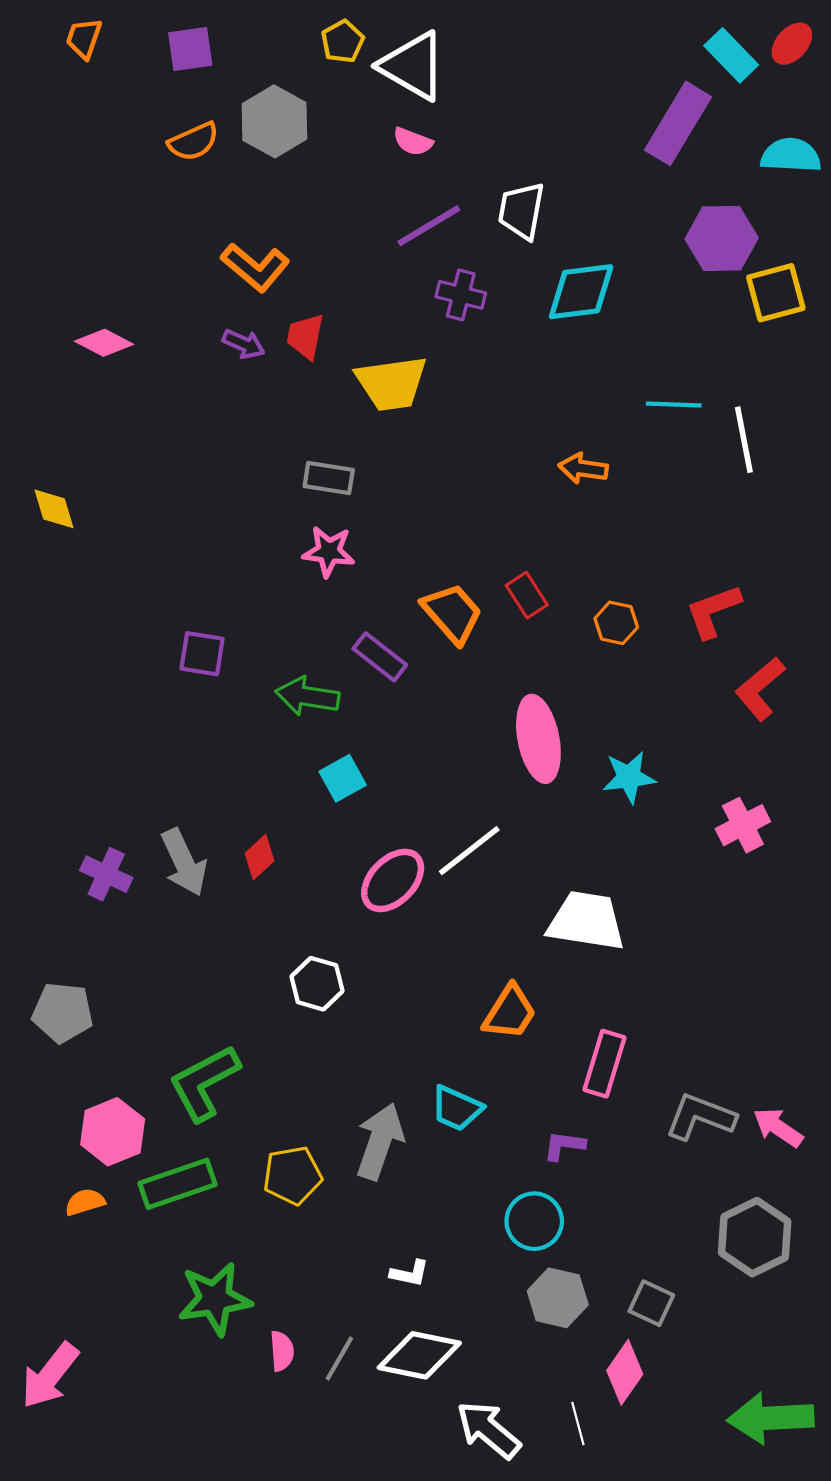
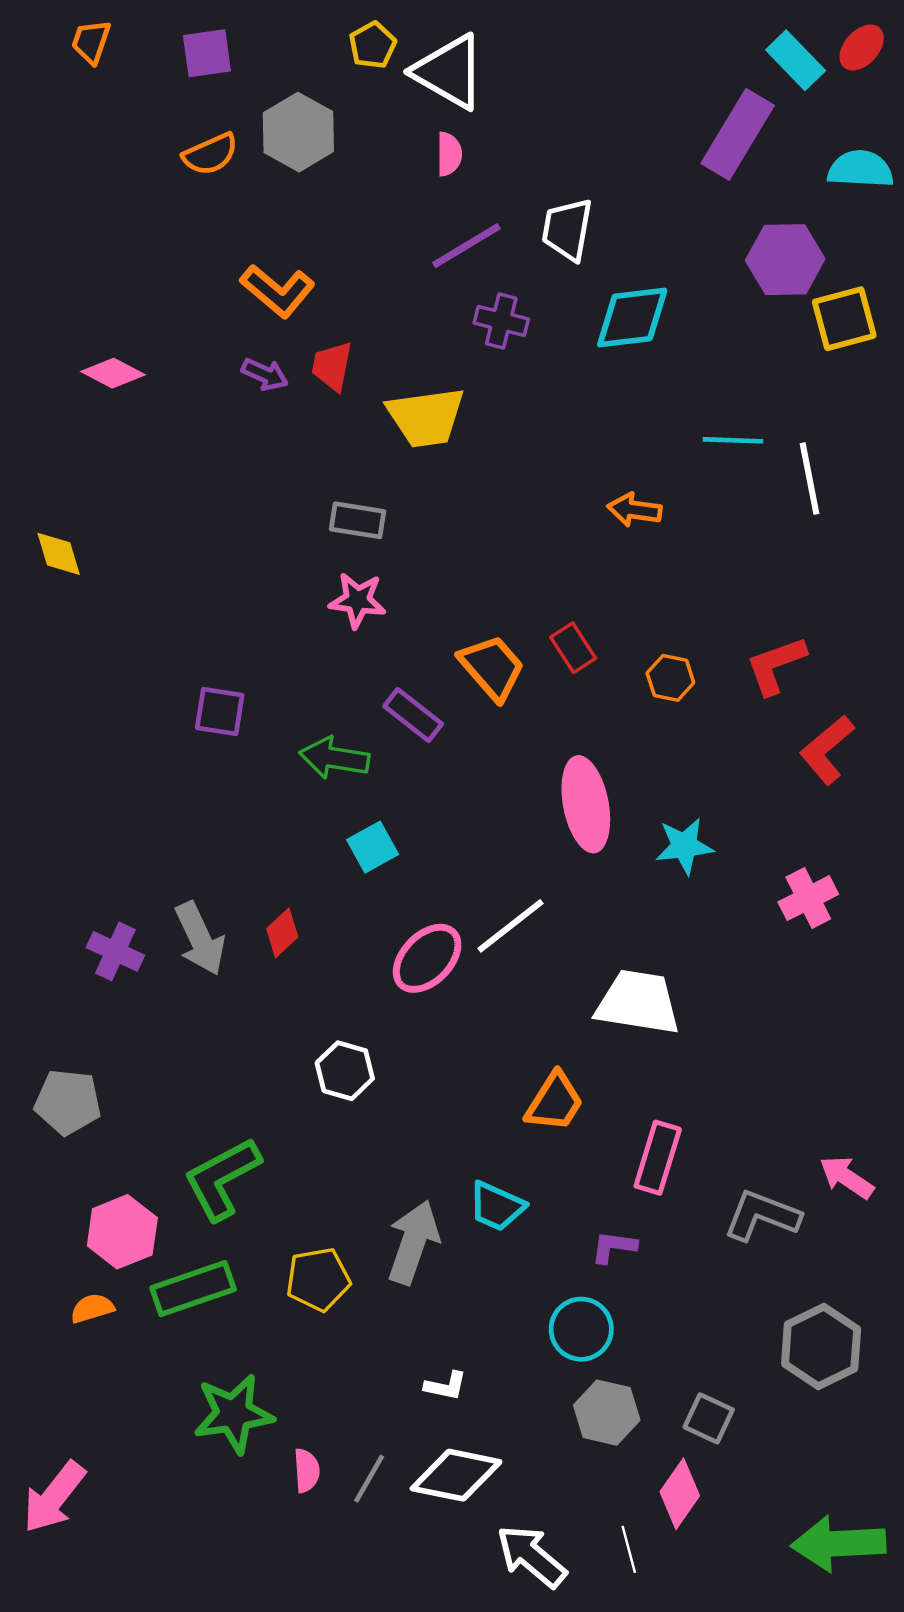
pink semicircle: (413, 142) -> (449, 154), turned -111
pink arrow: (778, 1127) -> (847, 1177), moved

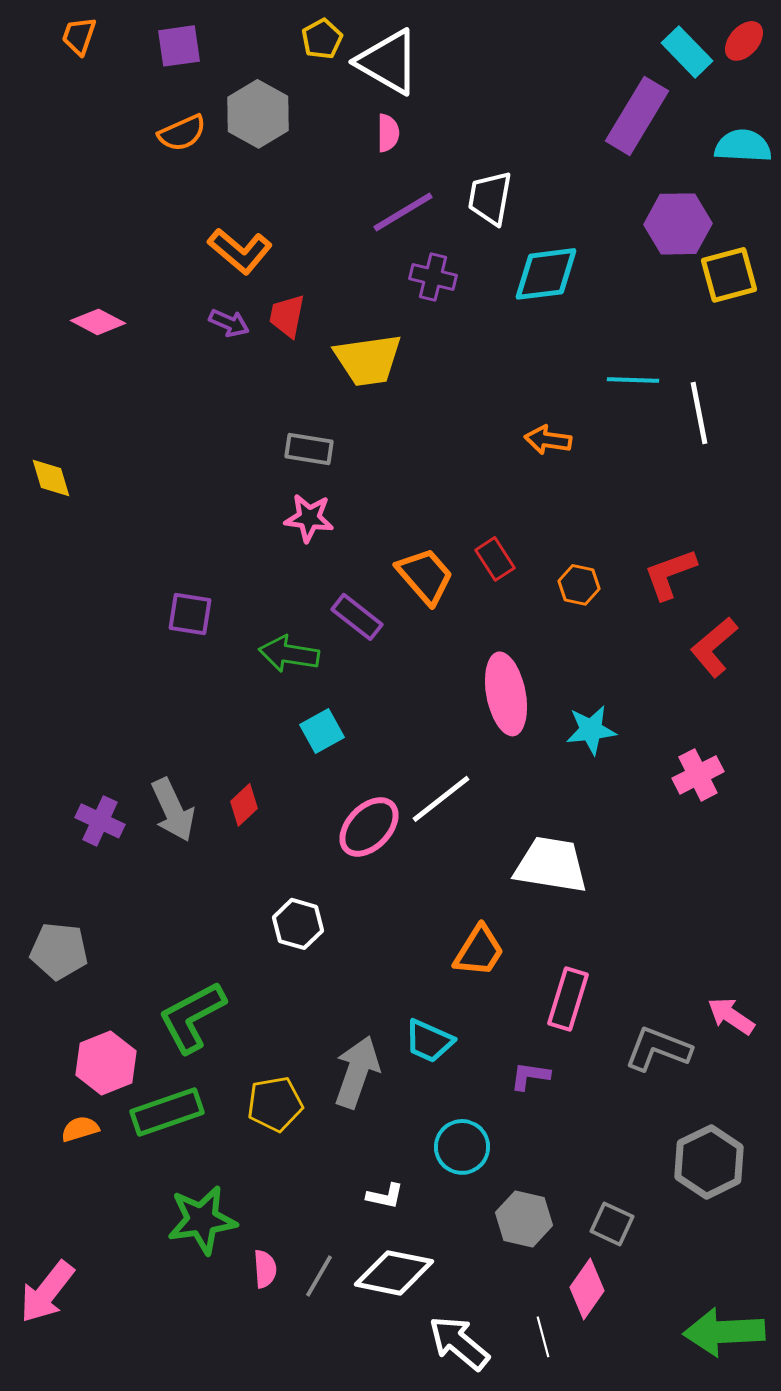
cyan circle: (581, 1329) -> (462, 1147), moved

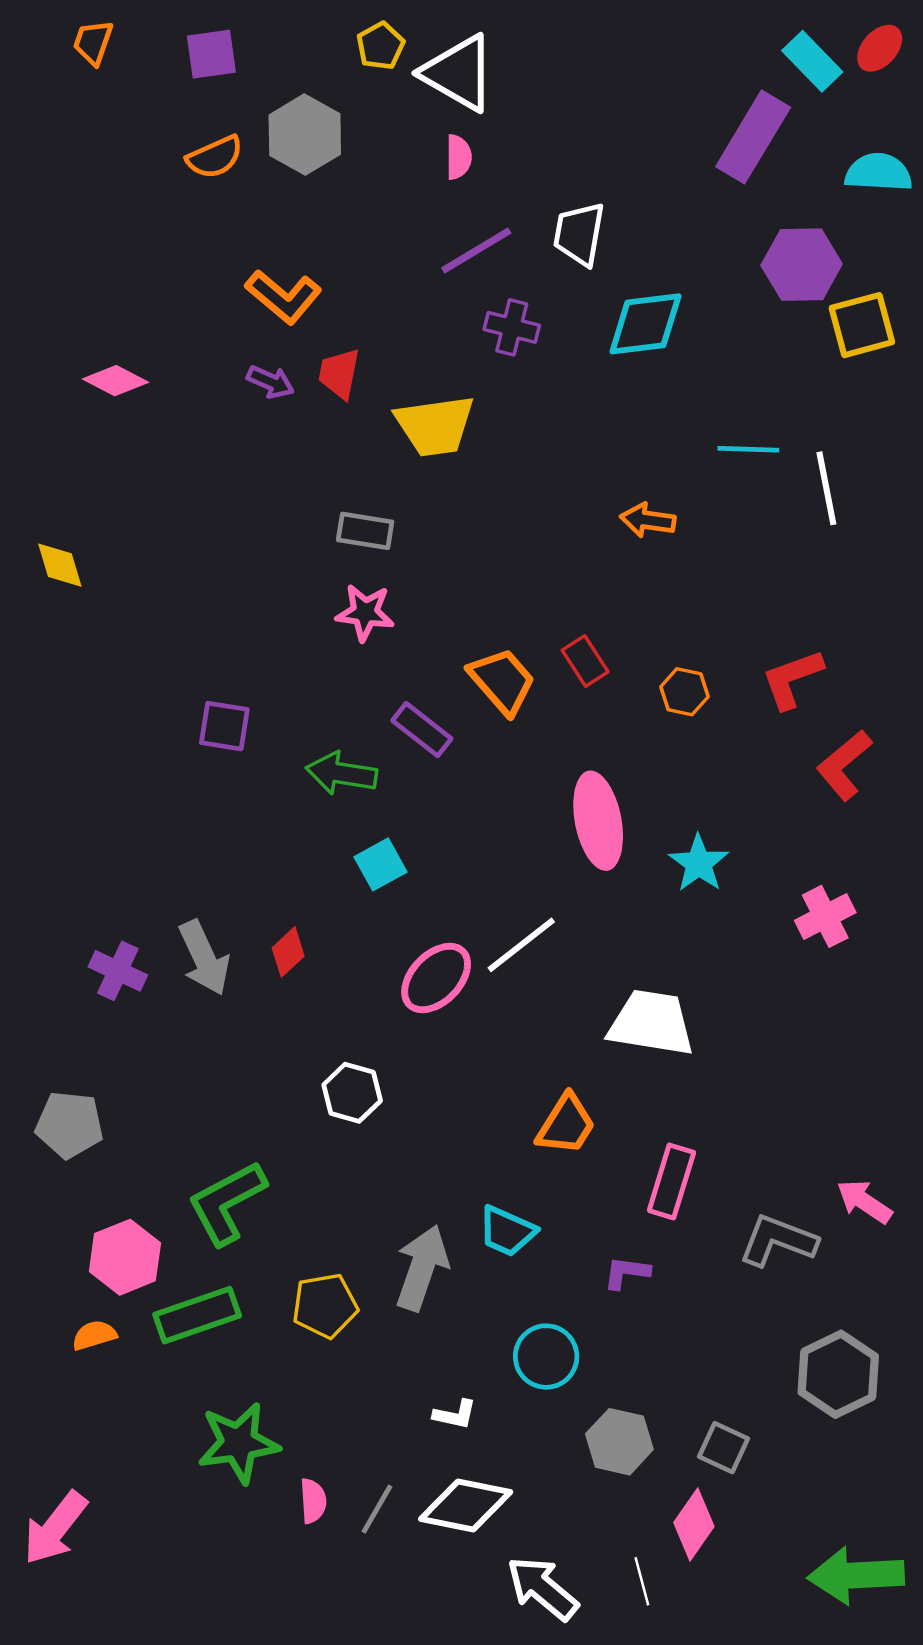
cyan star: (591, 730) -> (699, 863), turned -30

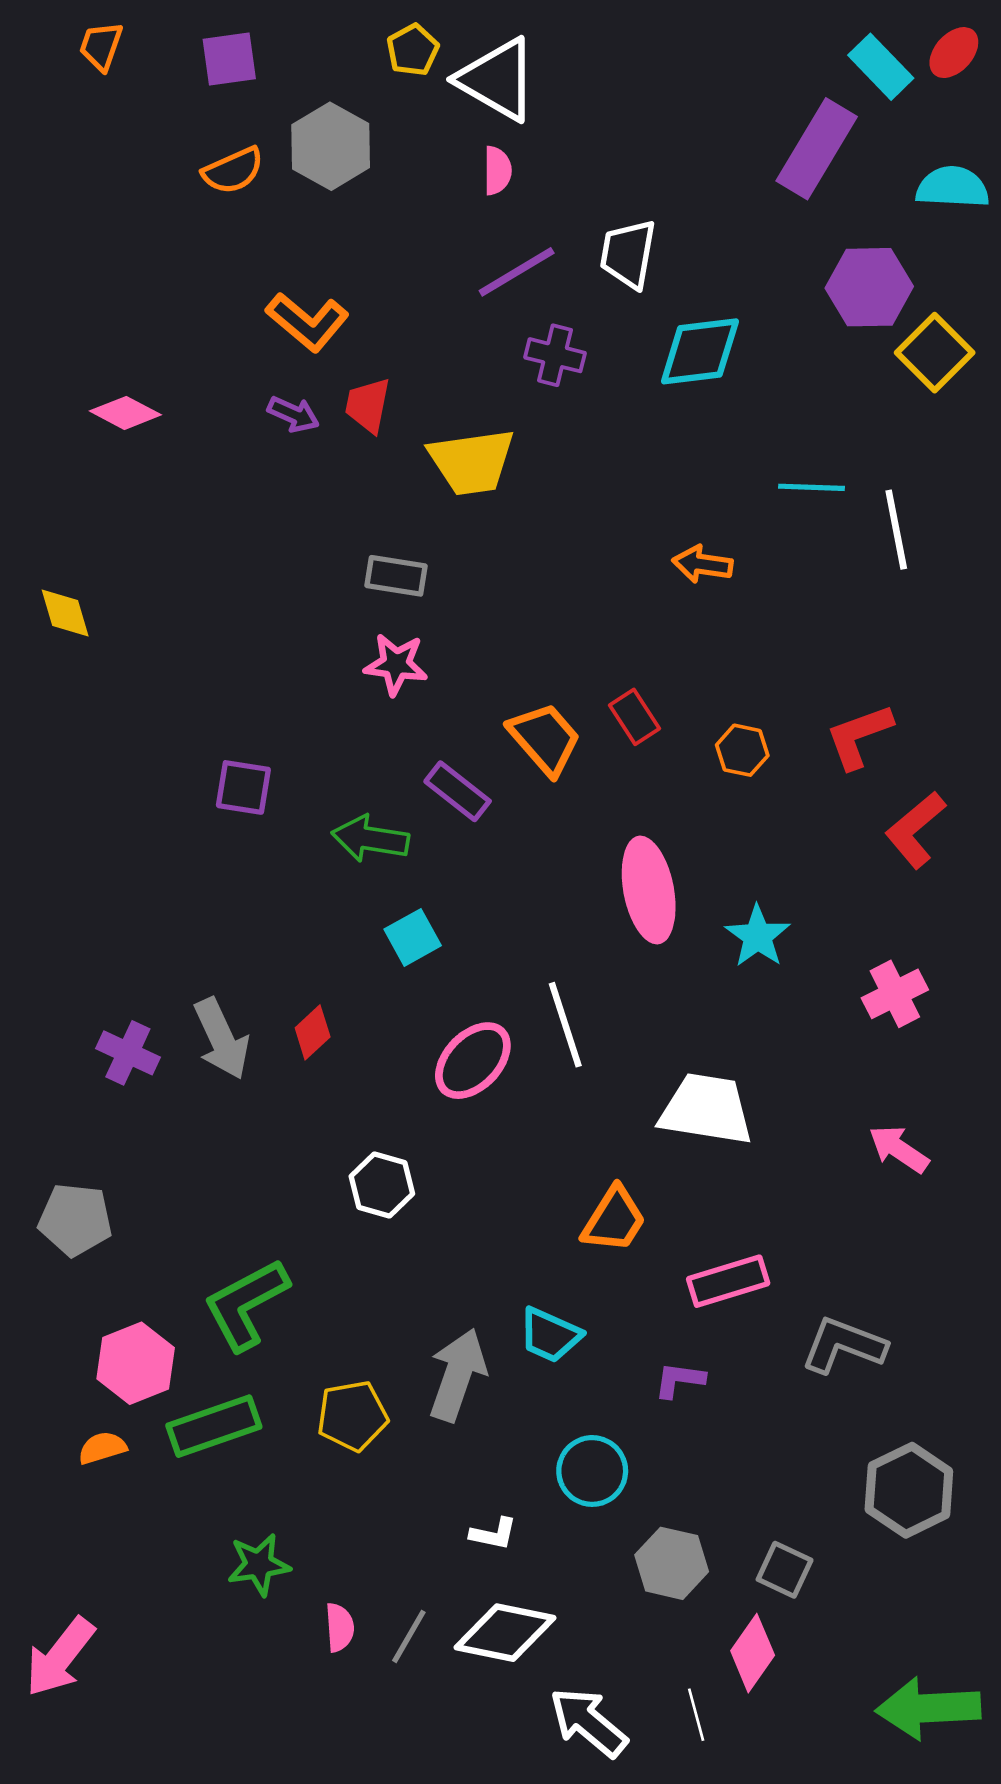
yellow square: (862, 325) -> (935, 353), turned -30
white line: (521, 945) -> (565, 1025), turned -70
pink rectangle: (671, 1181) -> (728, 1281), turned 56
pink arrow: (864, 1202) -> (899, 1149), moved
green star: (239, 1443) -> (259, 1565), size x0.7

